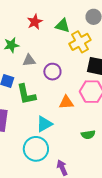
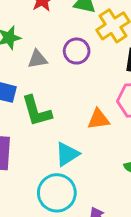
purple circle: (52, 72) -> (77, 51), moved

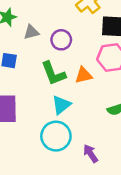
purple circle: (77, 51) -> (61, 40), moved
green L-shape: (36, 111) -> (53, 73), moved

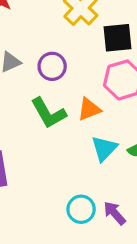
cyan triangle: (61, 105) -> (104, 148), moved
cyan circle: (56, 136) -> (81, 209), moved, size x0.7

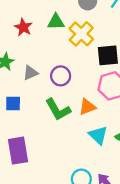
cyan triangle: (104, 148) -> (98, 135), turned -30

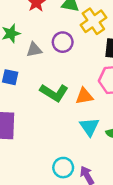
purple circle: (61, 76) -> (63, 42), moved
green L-shape: (58, 110) -> (54, 93), turned -40

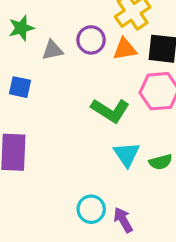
green L-shape: (54, 93) -> (110, 110), moved
orange triangle: (84, 96) -> (125, 49), moved

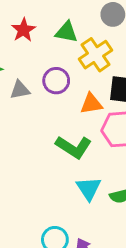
orange triangle: (125, 49) -> (91, 104), moved

